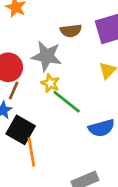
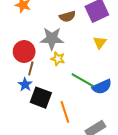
green line: (67, 102) -> (83, 80), moved
orange line: (31, 152) -> (65, 112), moved

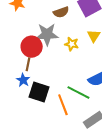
red circle: (24, 52) -> (32, 47), moved
yellow star: (58, 59) -> (72, 44), moved
green line: (83, 80) -> (78, 93), moved

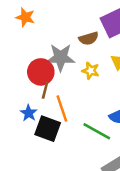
brown semicircle: (61, 12) -> (89, 38), moved
brown line: (28, 64) -> (45, 90), moved
orange line: (63, 105) -> (62, 109), moved

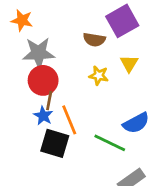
brown semicircle: (89, 38) -> (94, 40), turned 30
gray star: (61, 57) -> (39, 53), moved
blue star: (29, 113) -> (43, 116), moved

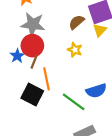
brown semicircle: (94, 40) -> (77, 22), turned 119
yellow triangle: (129, 63) -> (100, 30), moved
blue star: (43, 116) -> (17, 56), moved

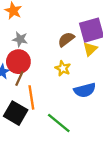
gray star: (33, 24) -> (20, 39), size x0.6
blue semicircle: (96, 91) -> (85, 90), moved

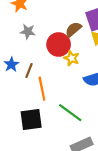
red circle: (18, 62) -> (59, 45), moved
black square: (16, 113) -> (31, 119), moved, turned -35

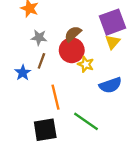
brown semicircle: (73, 29) -> (73, 34), moved
brown line: (29, 70) -> (41, 61), moved

